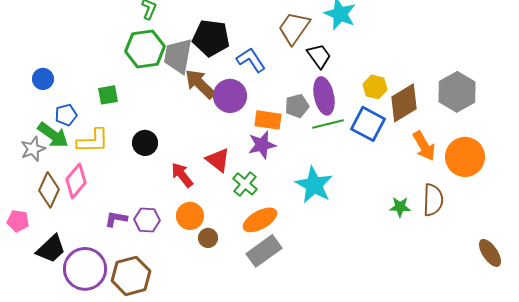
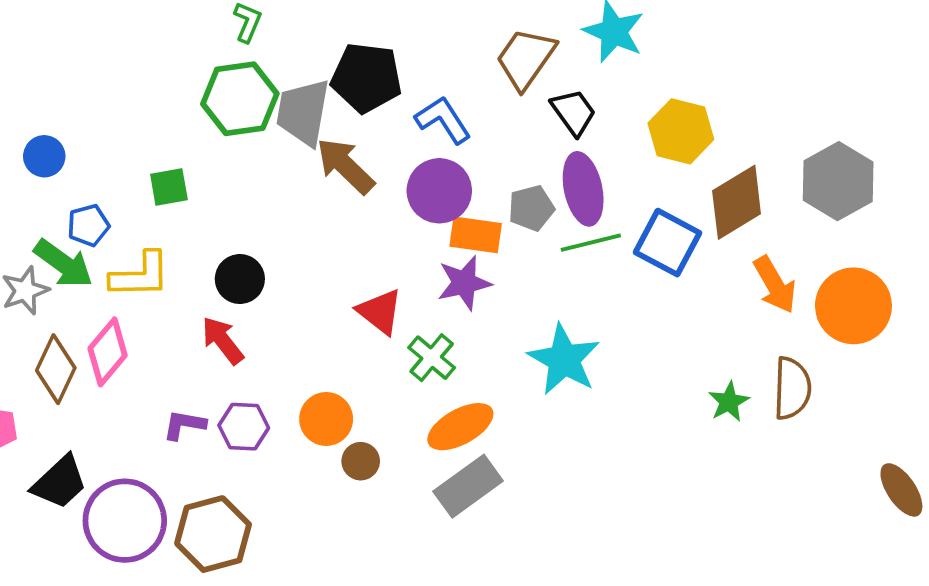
yellow hexagon: (375, 87) -> (681, 131), moved, size x1.4
purple circle: (230, 96) -> (439, 191), moved
red arrow: (182, 175) -> (223, 340), moved
green star: (400, 207) -> (729, 402), turned -30

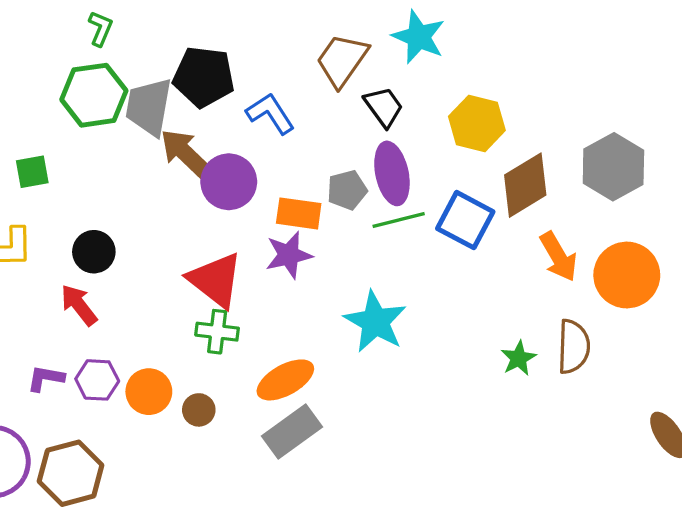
purple circle: (439, 191) -> (229, 182), moved
red triangle: (380, 312) -> (215, 280), size x1.4
green cross: (432, 358) -> (217, 332), moved, turned -33
orange circle: (326, 419) -> (149, 392), moved

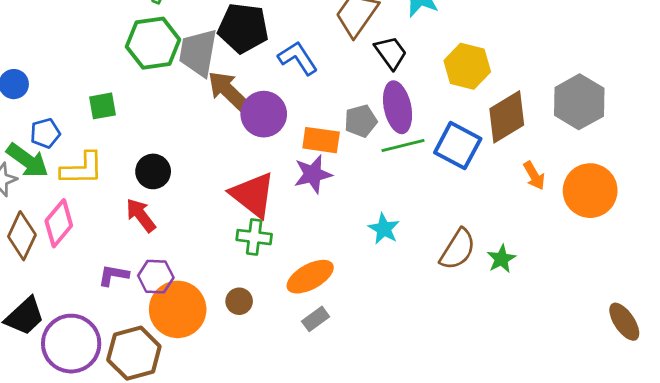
orange arrow: (559, 257) -> (534, 176), size x0.7
cyan star: (375, 322) -> (384, 229), size x0.6
brown semicircle: (573, 347) -> (458, 249), moved, turned 30
orange circle: (149, 392) -> (178, 309), moved, size x1.5
gray rectangle: (292, 432) -> (316, 319), size x0.6

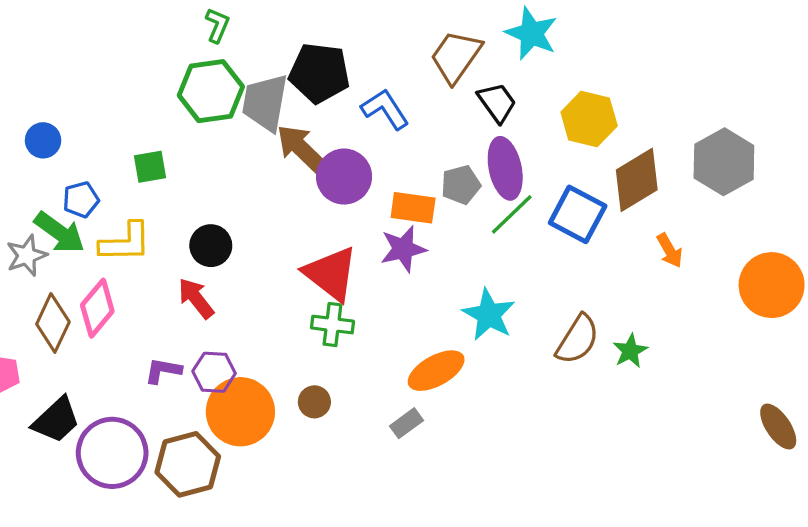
green line: (403, 146) -> (512, 214), turned -30
orange circle: (590, 191) -> (772, 285), moved
cyan star: (384, 229) -> (489, 315), size x1.4
orange ellipse: (310, 277) -> (436, 371), moved

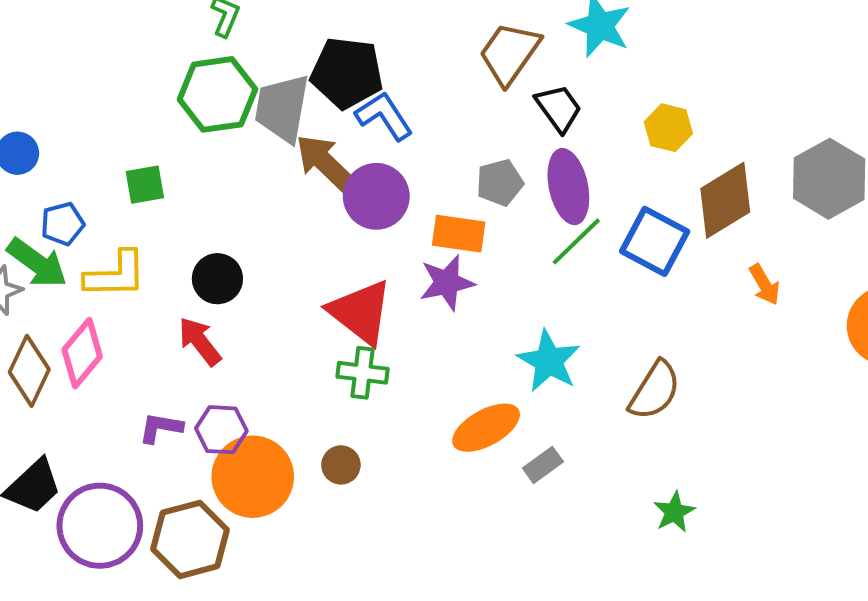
blue L-shape: (385, 109) -> (384, 116), moved
yellow hexagon: (589, 119) -> (668, 128), size x0.7
gray pentagon: (461, 185) -> (500, 183), moved
green star: (630, 351) -> (674, 512), moved
gray rectangle: (406, 423) -> (543, 465), moved

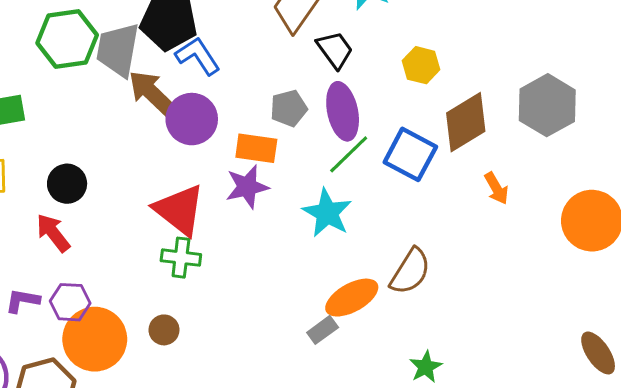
cyan star: (549, 361) -> (327, 213), moved
orange ellipse: (486, 428) -> (352, 298), moved

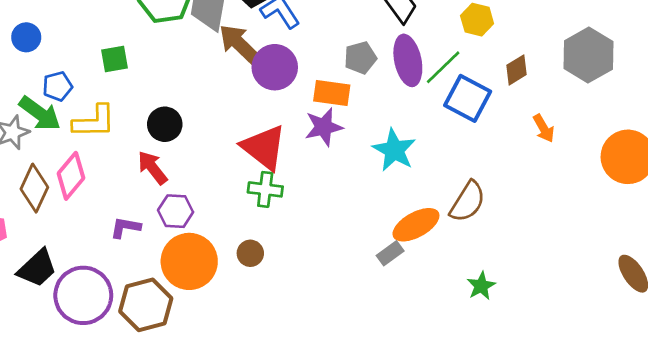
brown diamond: (466, 122) -> (516, 70), size x0.6
green line: (349, 154) -> (443, 67), moved
purple hexagon: (70, 302) -> (176, 211), moved

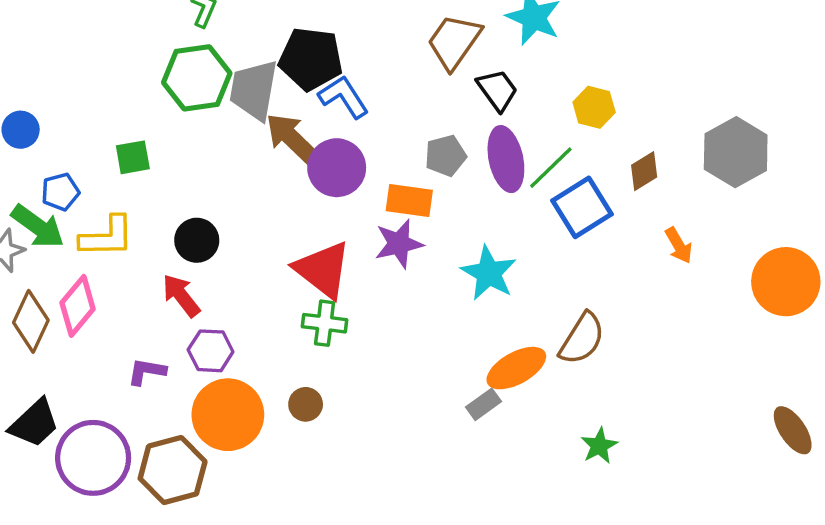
blue square: (468, 98) -> (582, 207), turned 30

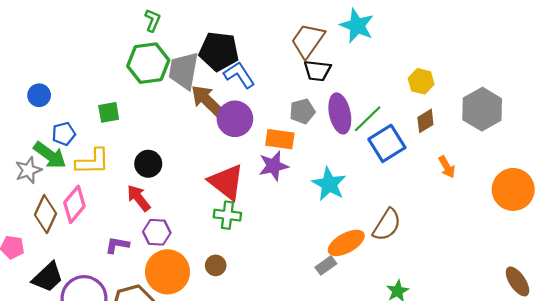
black trapezoid: (497, 90) -> (317, 71), moved, turned 132
yellow hexagon: (594, 107) -> (421, 81), moved

